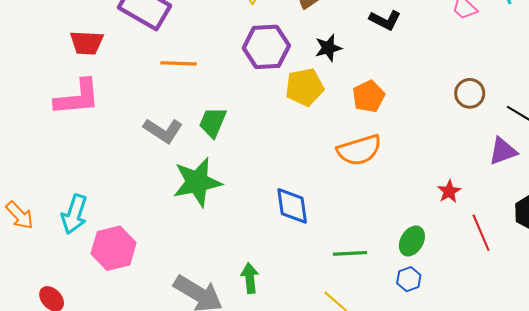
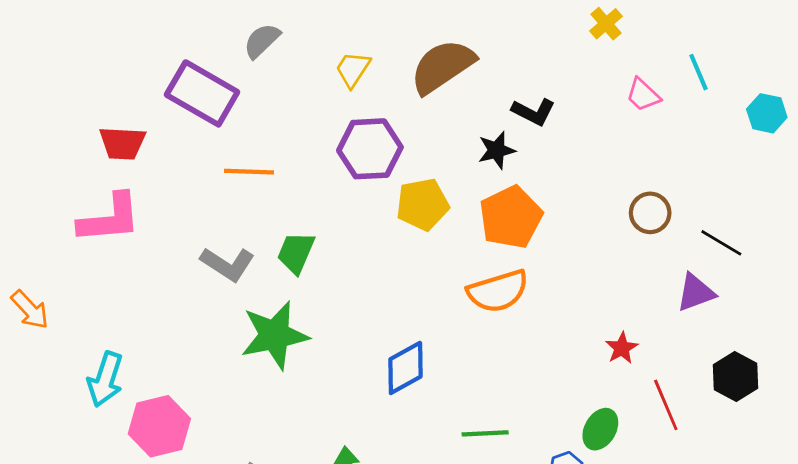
black star: (328, 48) -> (496, 150), moved
orange pentagon: (369, 96) -> (511, 217), size x1.4
blue diamond: (292, 206) -> (405, 368), turned 69
orange arrow: (20, 215) -> (30, 310), moved
green ellipse: (412, 241) -> (600, 429), moved

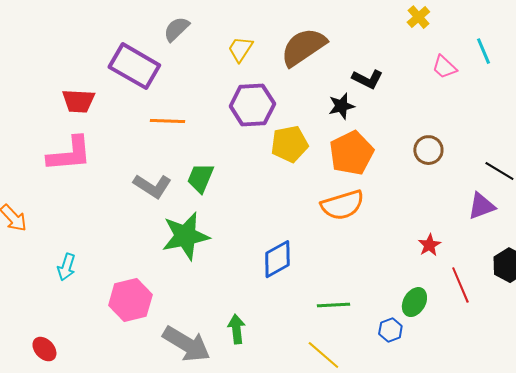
brown circle: (650, 213) -> (428, 150), moved
cyan arrow: (105, 379) -> (66, 267), size x0.7
pink hexagon: (159, 426) -> (130, 300), moved

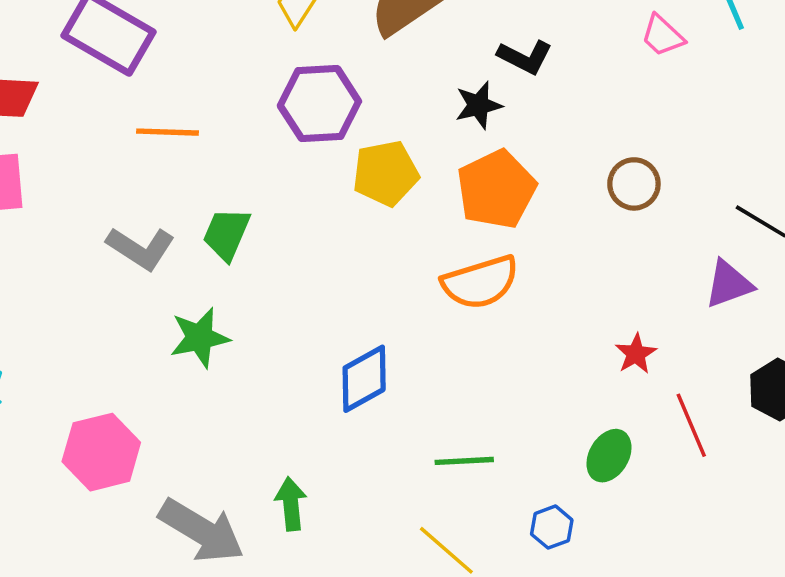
green star: (185, 236) -> (200, 338), size x0.7
blue hexagon: (390, 330) -> (552, 527), moved

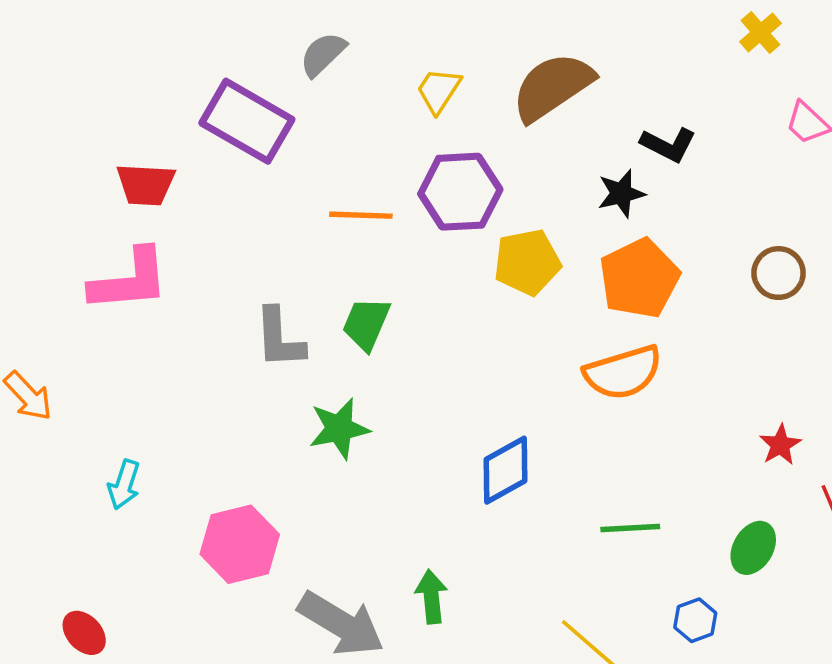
orange line: (167, 132) -> (361, 215), moved
gray L-shape: (141, 248) -> (279, 338), turned 54
green line: (464, 461) -> (630, 528), moved

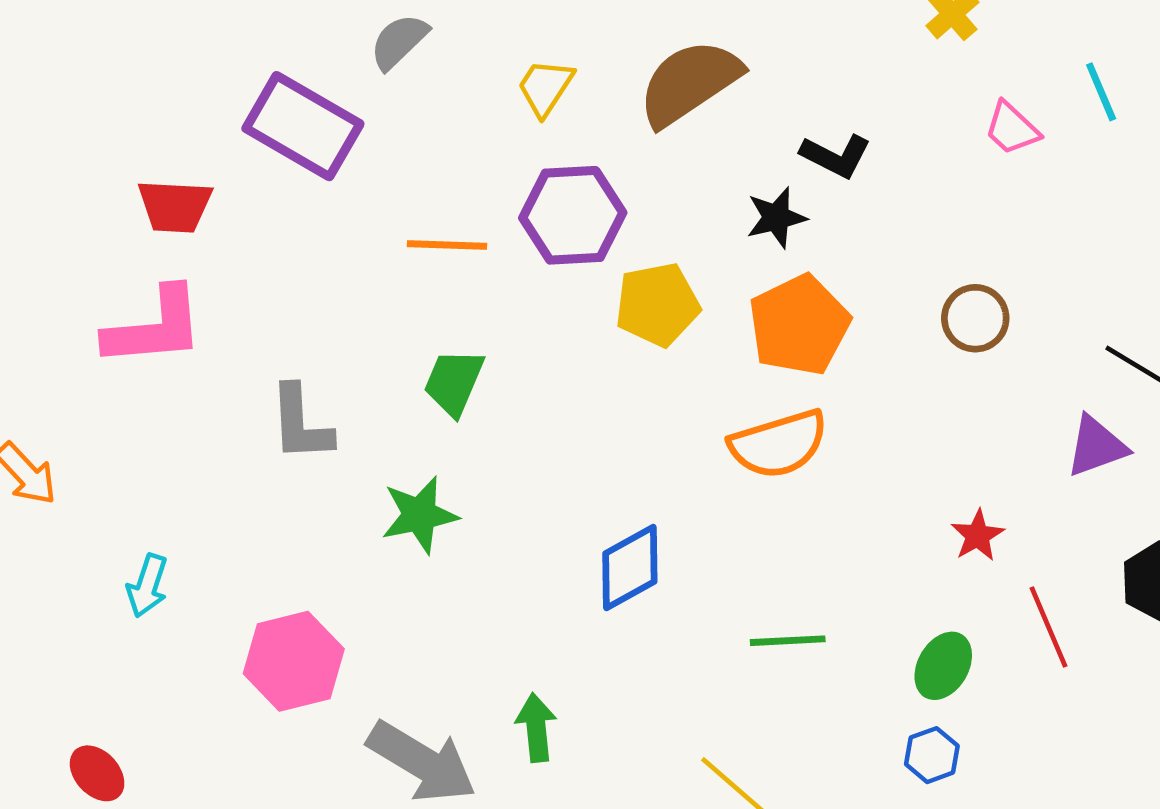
gray L-shape: (279, 338) -> (301, 423), moved
blue hexagon: (695, 620) -> (932, 755), moved

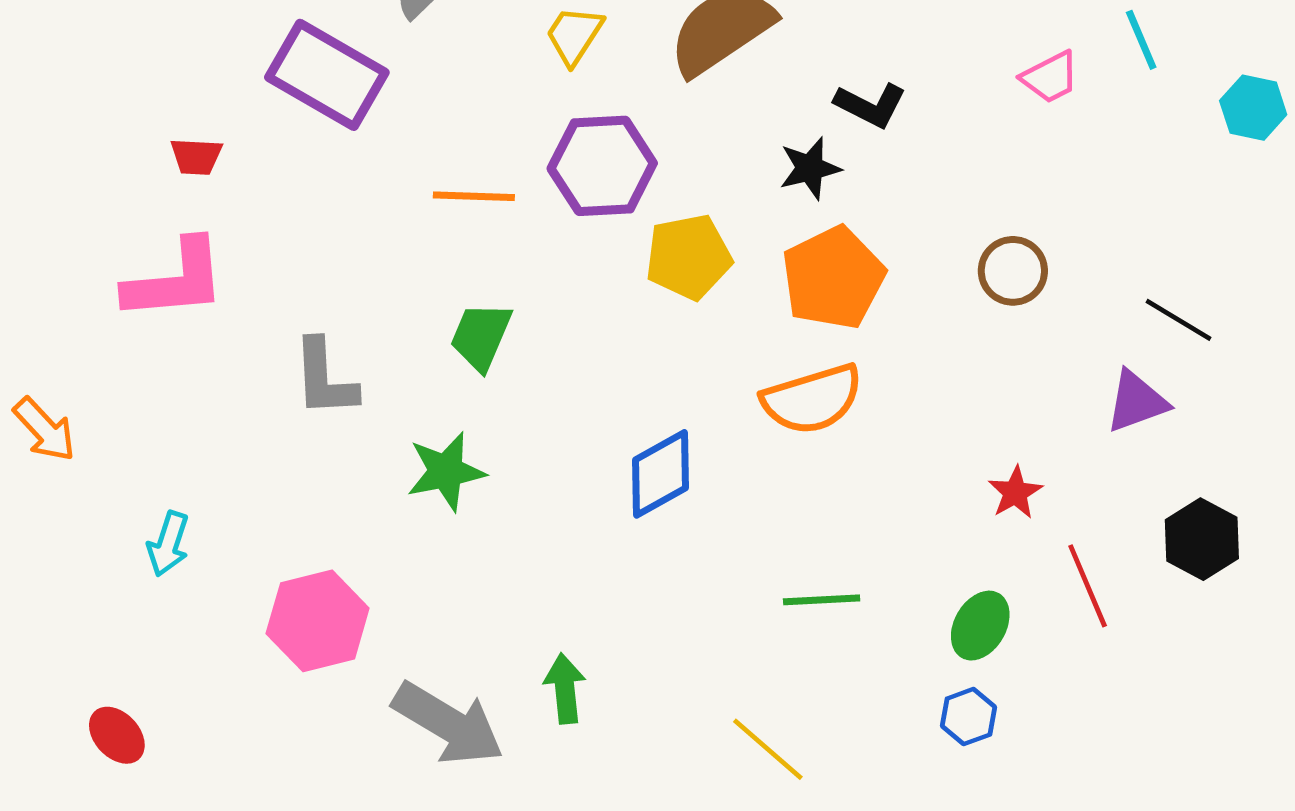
pink trapezoid: (1012, 128) -> (1050, 77), turned -70
red trapezoid: (175, 206) -> (196, 157), size x0.7
blue diamond: (630, 567) -> (661, 474), moved

